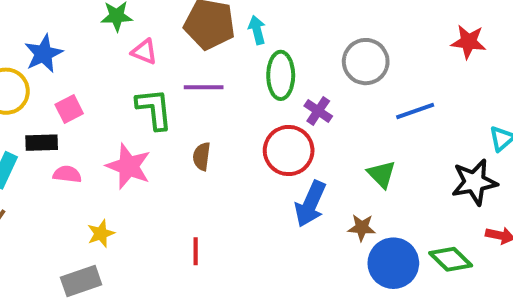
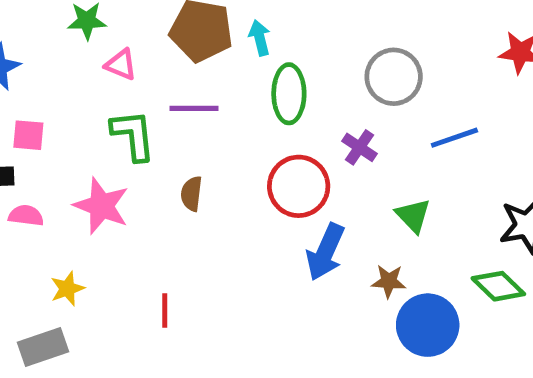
pink square: (69, 109) -> (28, 135), turned 32
purple cross: (318, 111) -> (360, 147), moved
red line: (196, 251) -> (165, 310), moved
green diamond: (451, 259) -> (498, 286), moved

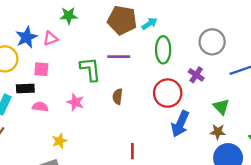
cyan arrow: (260, 38) -> (149, 24), turned 70
pink triangle: (121, 65) -> (50, 38), moved, turned -42
pink star: (101, 206) -> (75, 102), size x0.7
brown star: (389, 281) -> (218, 132), moved
red line: (165, 310) -> (132, 151), moved

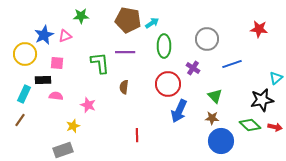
pink star: (75, 102) -> (88, 105), moved

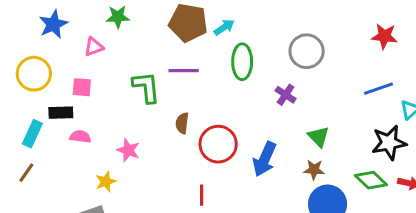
blue star: (44, 35) -> (53, 24), moved
blue line: (232, 64) -> (378, 89), moved
red circle: (168, 84) -> (218, 144), moved

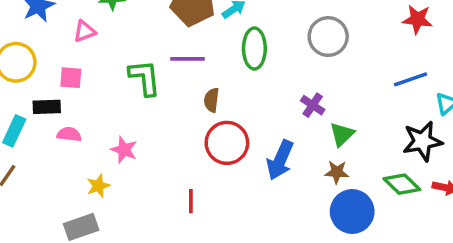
purple cross: (286, 95) -> (313, 105), moved
brown semicircle: (182, 123) -> (211, 100), moved
green triangle: (319, 137) -> (342, 134), turned 30
red line: (202, 195) -> (191, 201), moved

